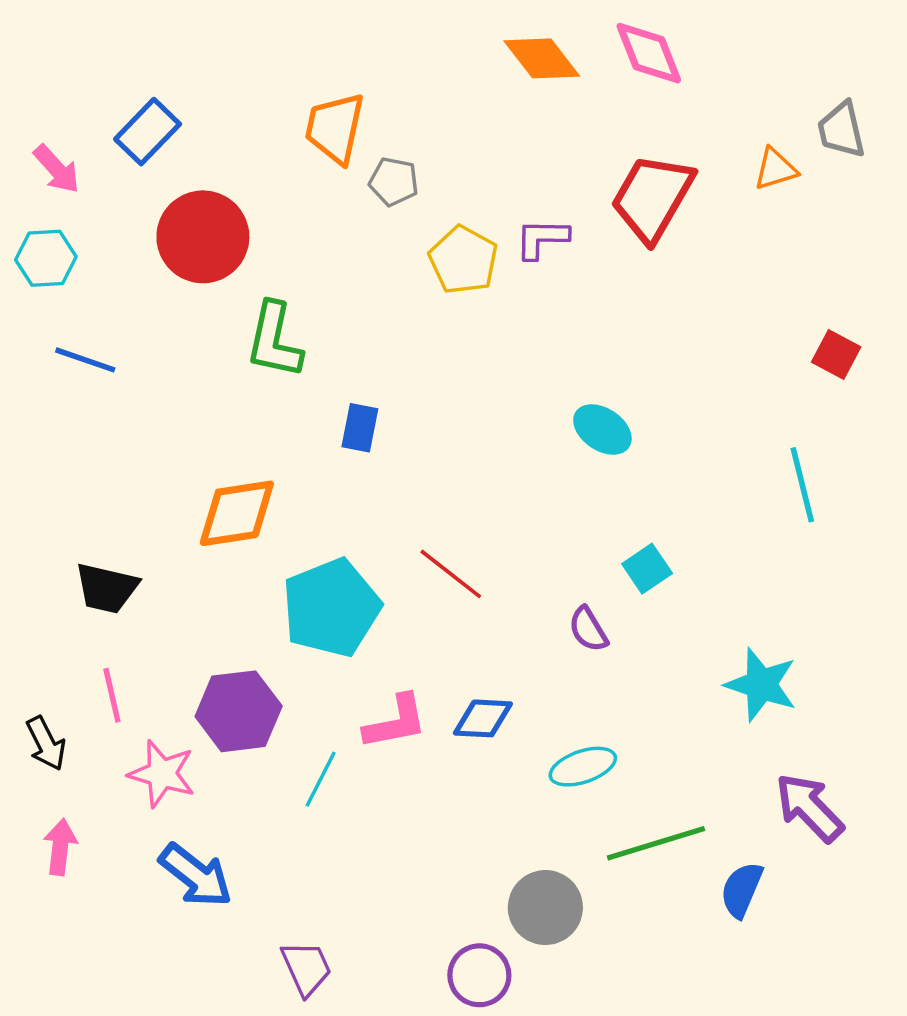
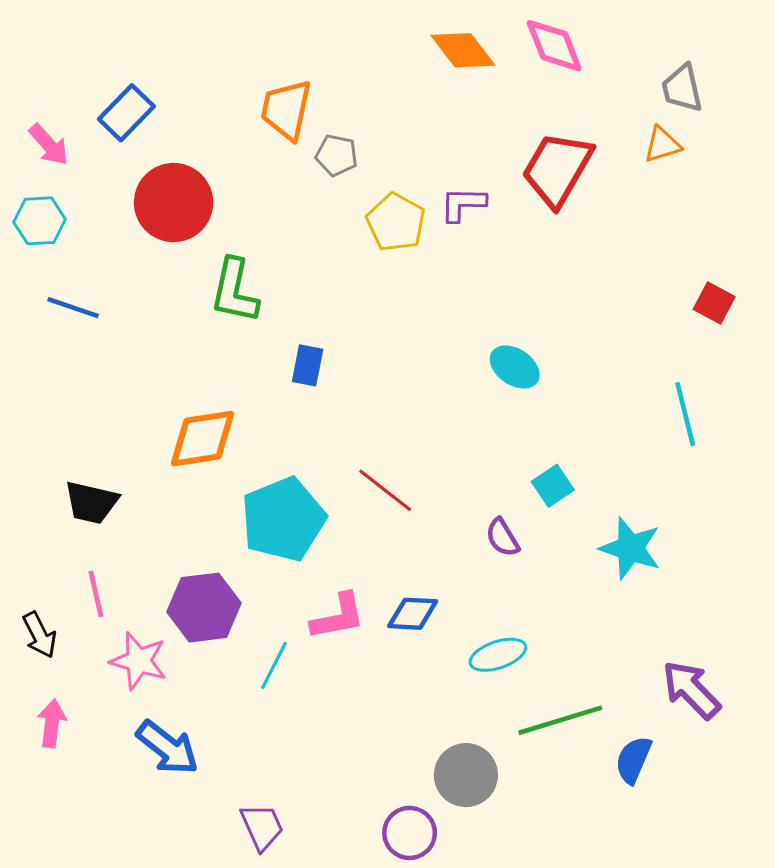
gray trapezoid: (841, 130) -> (682, 88), moved
cyan star: (761, 685) -> (630, 548), moved

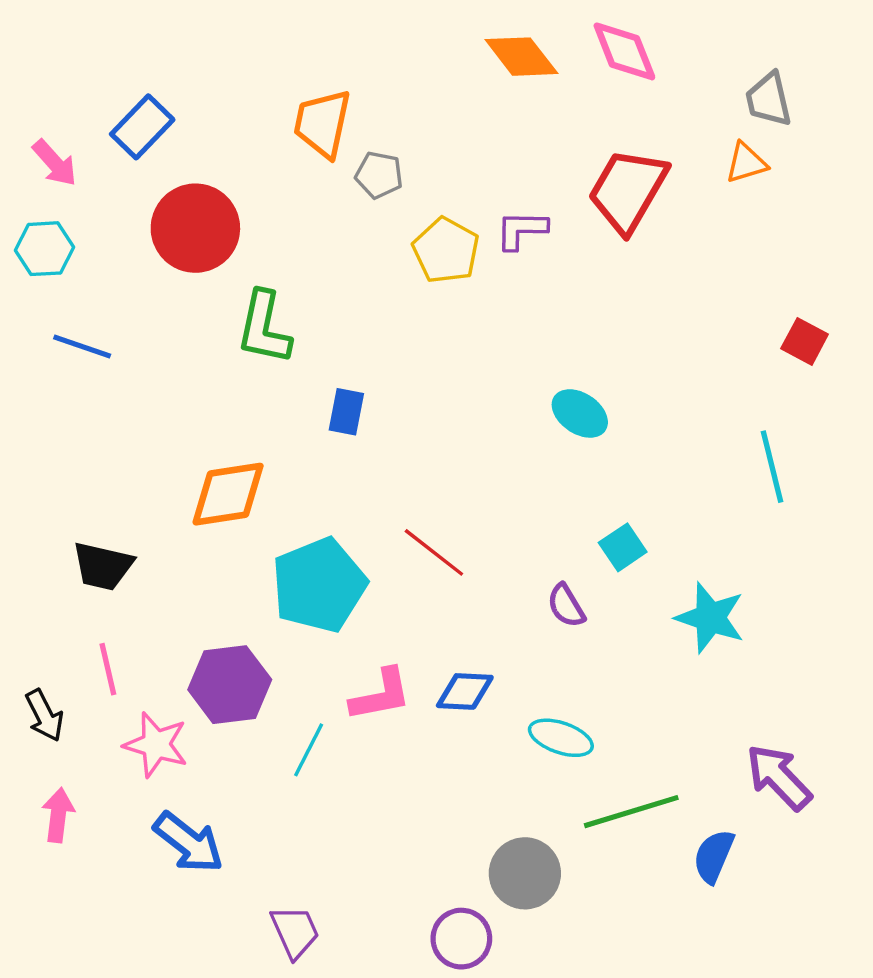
cyan ellipse: (498, 655) -> (561, 738), turned 38

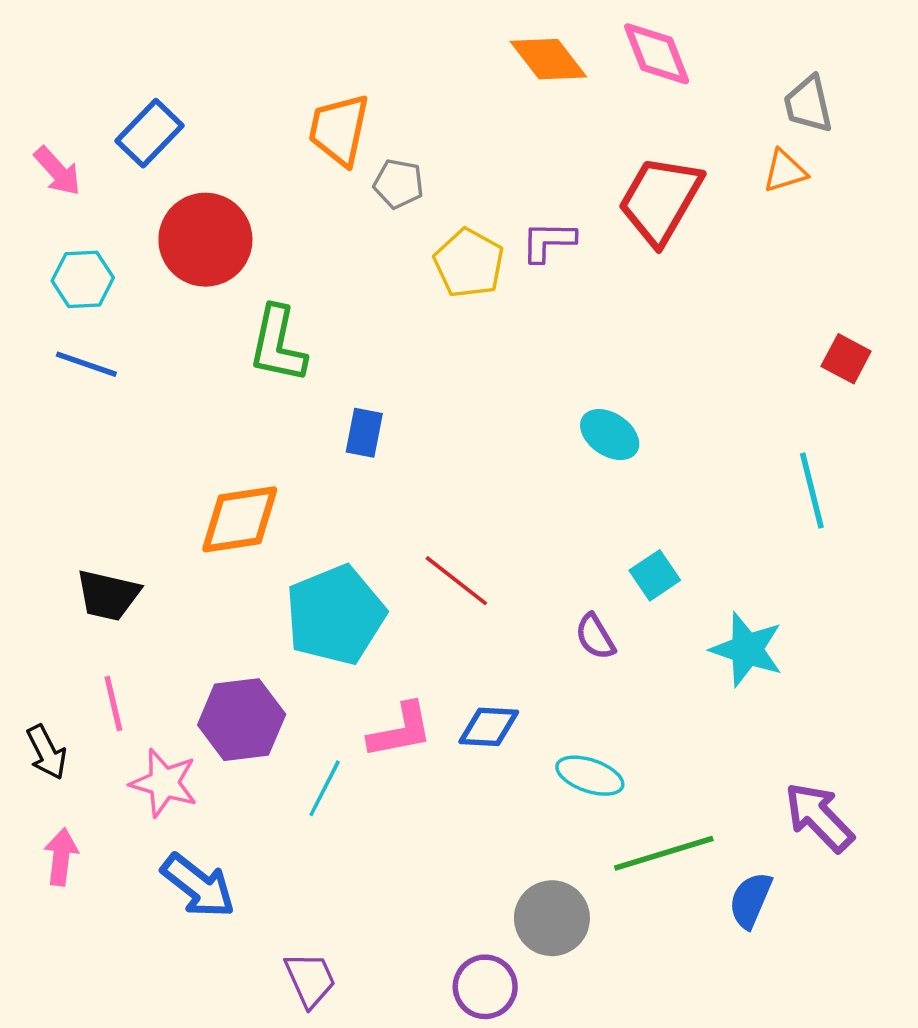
cyan hexagon: (44, 249) -> (83, 279), moved

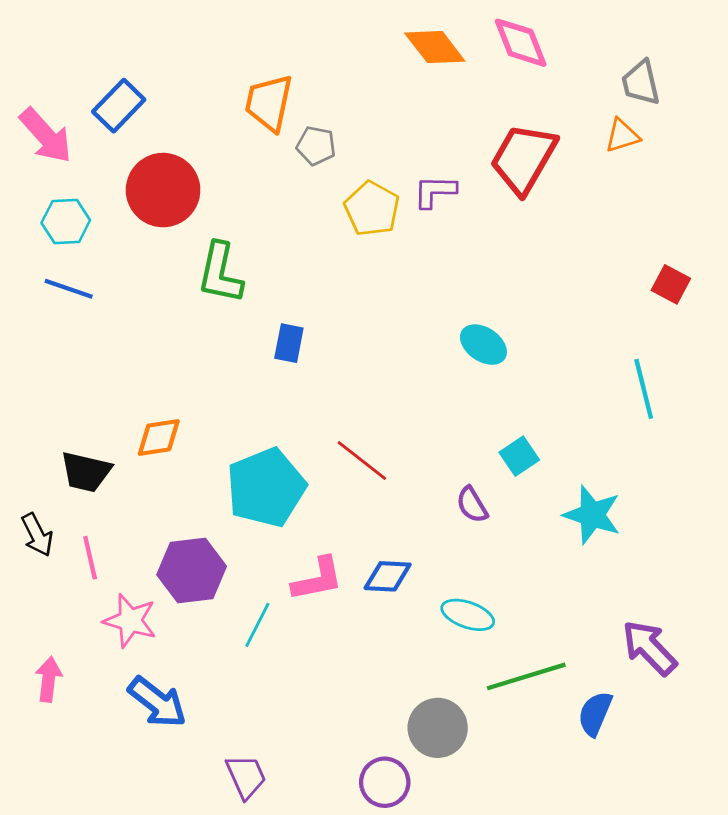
pink arrow: (57, 171) -> (46, 136), size x1.4
orange diamond: (240, 519) -> (159, 438), moved, size x0.7
black arrow: (47, 752) -> (37, 535), moved

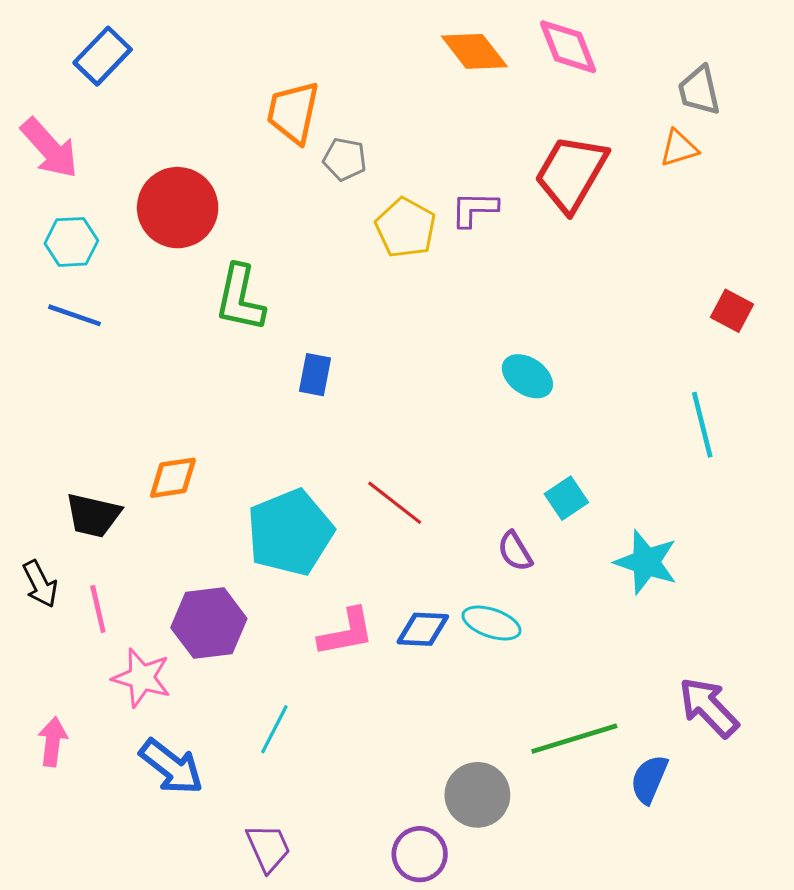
blue rectangle: (119, 106) -> (103, 56), moved
cyan ellipse: (468, 615) -> (491, 623), moved
cyan line: (257, 625) -> (274, 729), moved

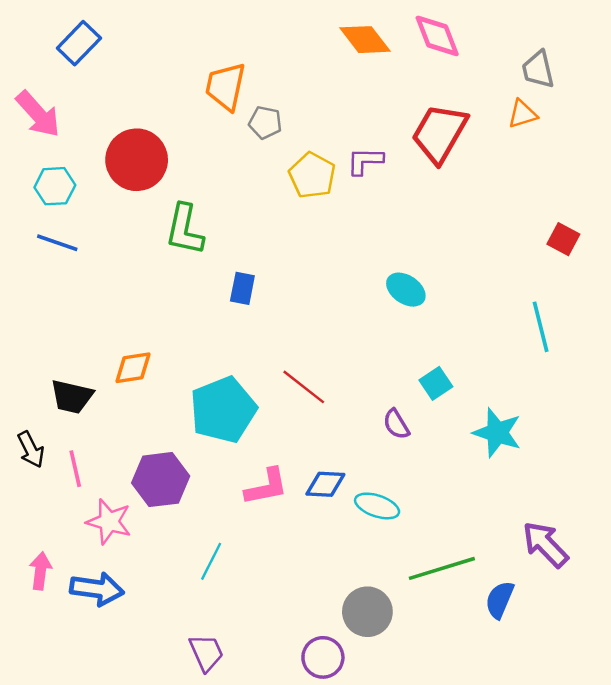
cyan ellipse: (491, 623) -> (377, 506), moved
blue arrow: (171, 767) -> (97, 589), moved, turned -30

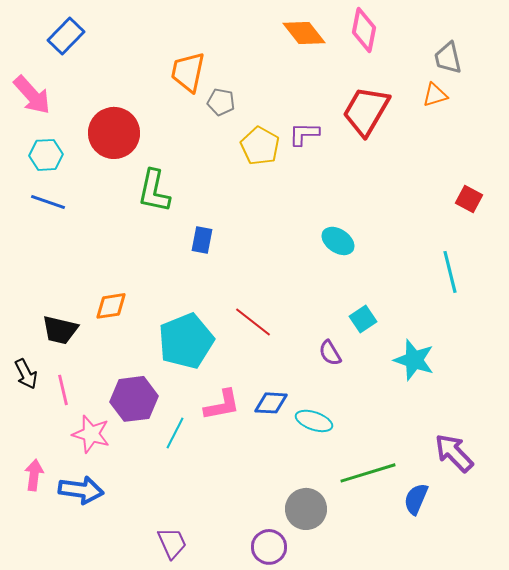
pink diamond: (437, 36) -> (364, 30), turned 33
cyan line: (211, 561) -> (175, 433), moved

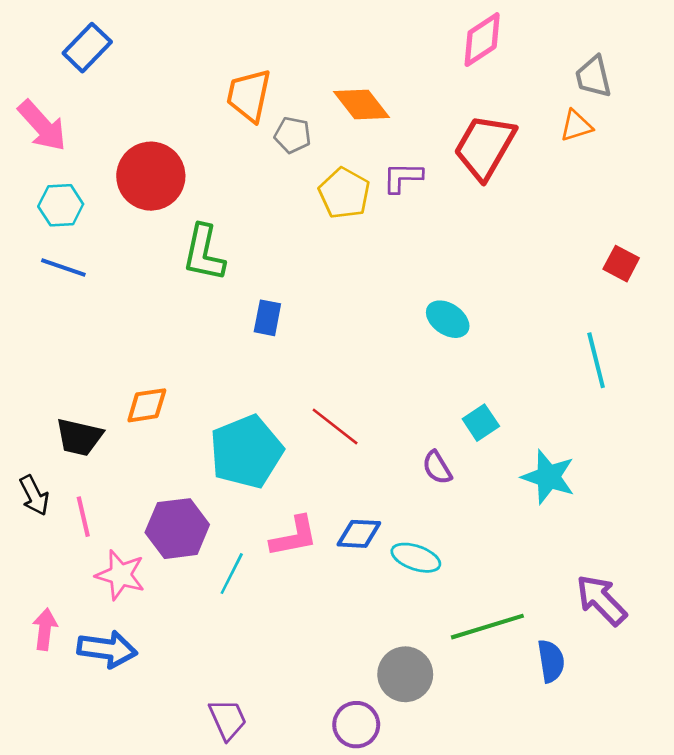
pink diamond: (364, 30) -> (482, 40), turned 45
orange diamond: (304, 33) -> (362, 105), moved
blue semicircle: (416, 499) -> (551, 661), turned 148

